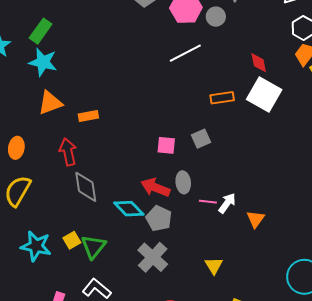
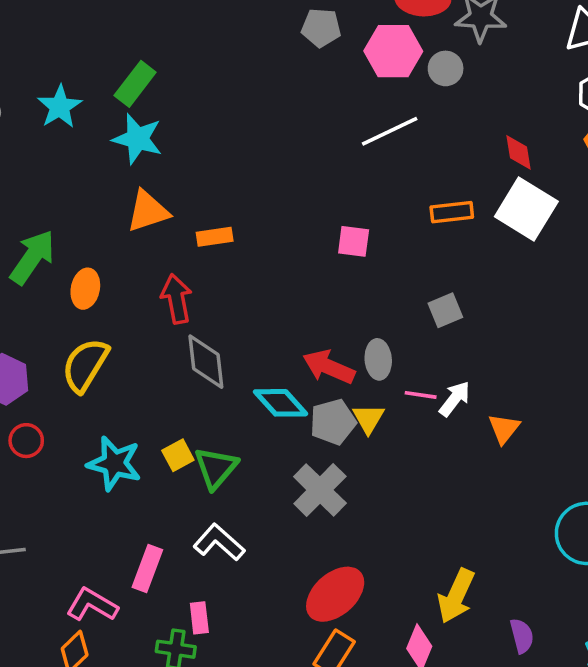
gray square: (201, 139) -> (445, 310), moved
pink square: (166, 145) -> (354, 241), moved
gray pentagon: (159, 218) -> (333, 422), turned 30
yellow triangle: (214, 266) -> (368, 419), moved

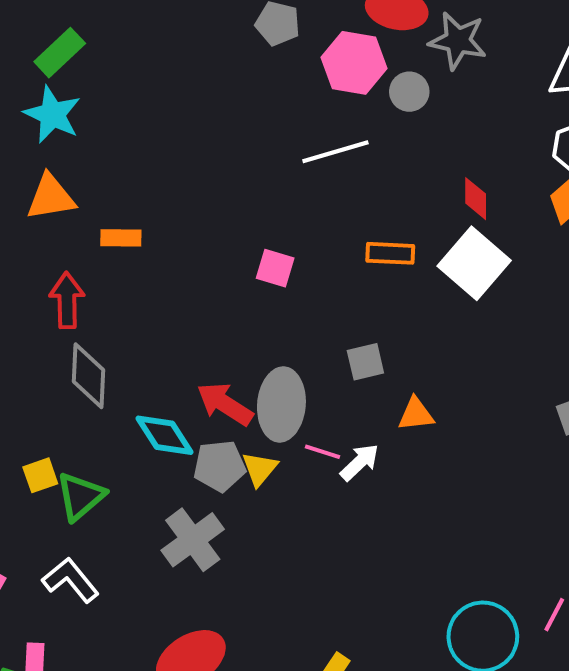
gray ellipse: (378, 359) -> (281, 404), size x1.6
orange triangle: (504, 429) -> (416, 414), moved, turned 36

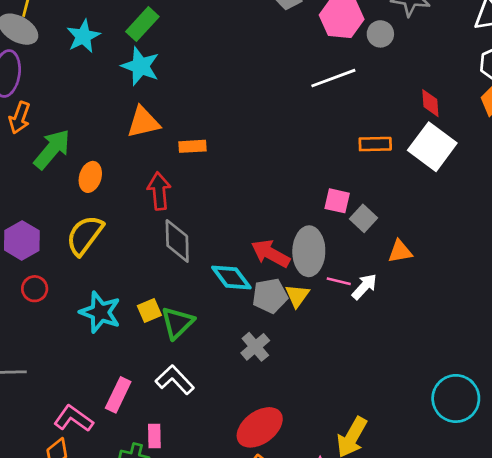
pink square: (275, 268) -> (337, 201), moved
gray square: (365, 362) -> (364, 218), turned -30
gray cross: (193, 540) -> (255, 347), size x0.7

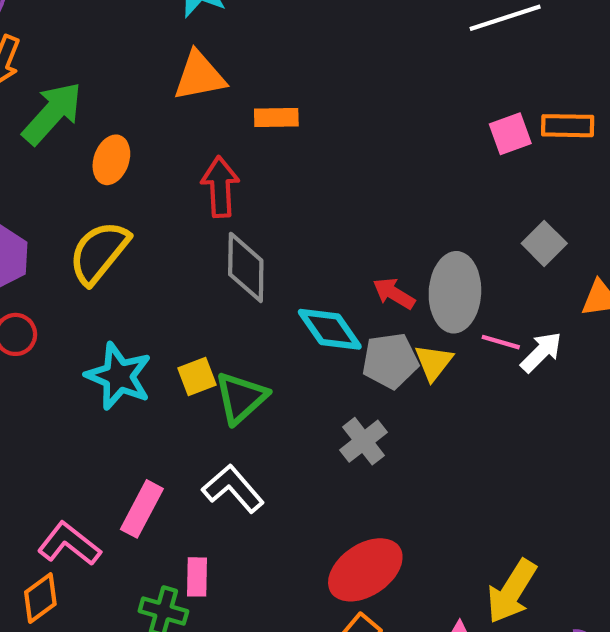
pink square: (337, 201) -> (510, 134), moved, turned -35
red arrow: (271, 254) -> (394, 293), size x0.7

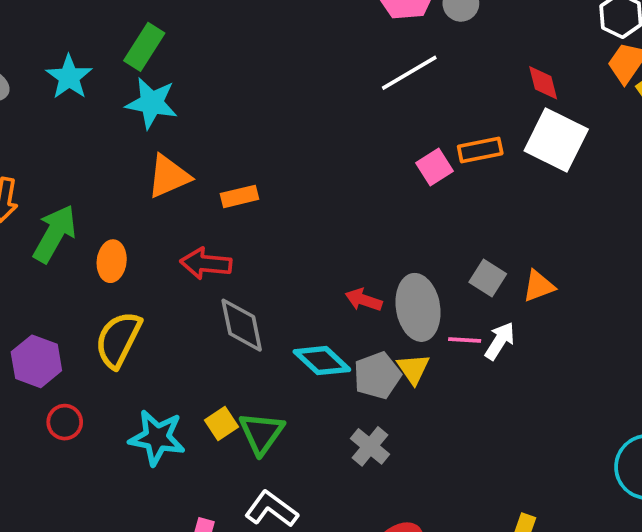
red arrow: (220, 187) -> (206, 263), turned -69
gray square: (544, 243) -> (488, 278), moved
red arrow: (394, 293) -> (364, 300), moved

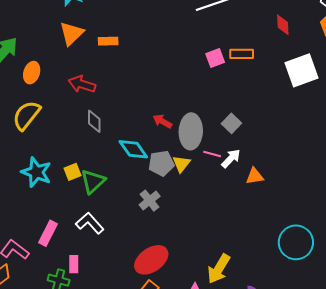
white square: (556, 140) -> (302, 70), moved, turned 32
orange triangle: (169, 176) -> (72, 33), turned -32
orange rectangle: (239, 196) -> (108, 41), moved
orange triangle: (539, 286) -> (255, 176), moved
gray diamond: (242, 325) -> (94, 121), size x0.7

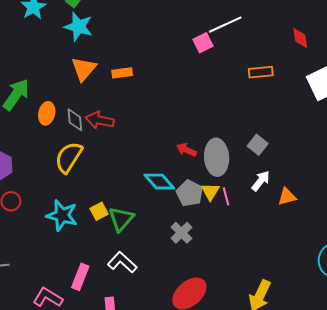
pink square: (215, 58) -> (203, 43), moved
yellow semicircle: (27, 115) -> (69, 157), moved
gray diamond: (94, 121) -> (75, 120), moved
pink line: (212, 154) -> (226, 196), moved, turned 66
gray pentagon: (161, 163) -> (190, 193), turned -30

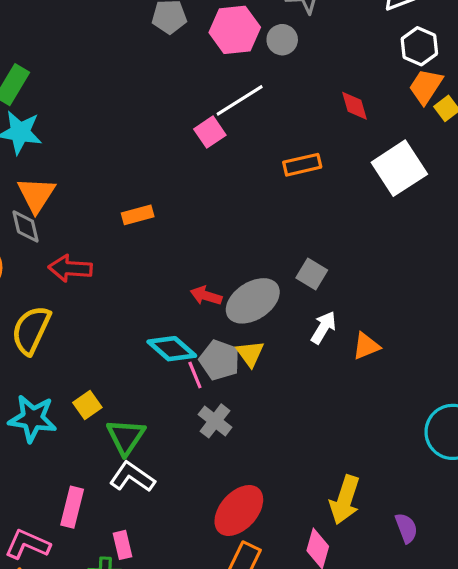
orange rectangle: (122, 73) -> (138, 215), moved
gray diamond: (75, 120) -> (26, 226), moved
gray ellipse: (217, 157) -> (253, 301), turned 68
pink line: (226, 196) -> (195, 375), moved
green triangle: (121, 219) -> (126, 437), moved

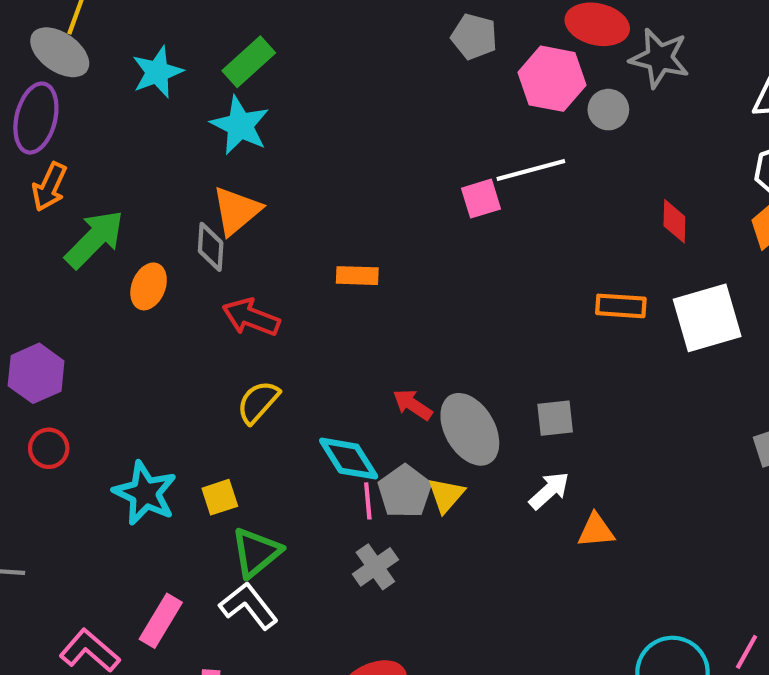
orange rectangle: (302, 165) -> (621, 306), moved
gray square: (312, 274) -> (555, 418), turned 36
gray ellipse: (253, 301) -> (470, 429), turned 76
yellow semicircle: (31, 330) -> (258, 402), moved, size x0.7

